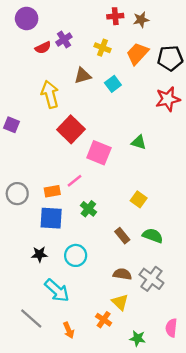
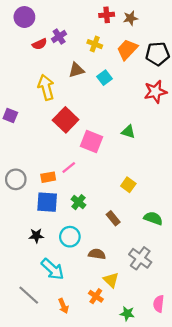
green cross: (88, 209) -> (79, 202), moved
green semicircle: (153, 236) -> (153, 218), moved
brown semicircle: (122, 274) -> (97, 254), moved

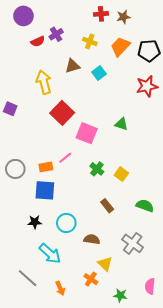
green cross: (79, 202) -> (97, 169), moved

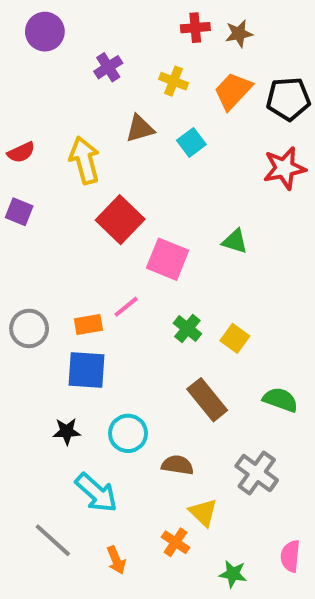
red semicircle: (38, 41) -> (21, 152), moved
brown rectangle: (107, 206) -> (207, 400), size x1.5

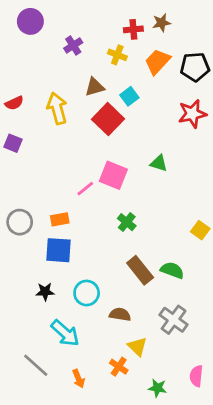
red cross: (195, 28) -> (133, 29), moved
red square: (120, 220) -> (108, 119), moved
pink line: (126, 307) -> (85, 189), moved
yellow square: (235, 338) -> (200, 230), moved
green semicircle: (280, 400) -> (172, 270), moved

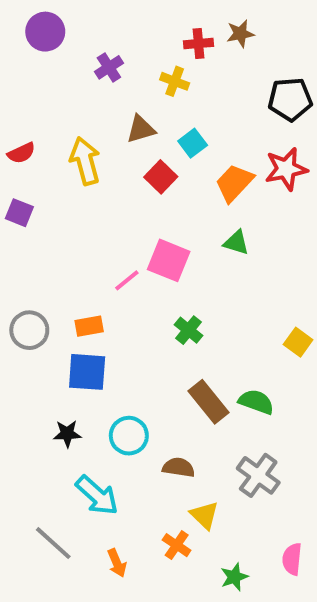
orange trapezoid: (157, 62) -> (234, 183), moved
red square: (108, 119) -> (161, 177), size x0.7
green star: (157, 388) -> (234, 577), turned -30

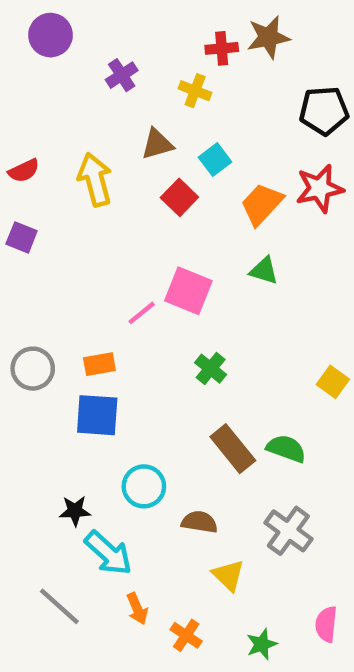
brown star: (240, 34) -> (268, 37), size x1.4
black star: (67, 434) -> (75, 511), moved
orange cross: (177, 545) -> (186, 635), moved
orange arrow: (117, 563) -> (137, 609), moved

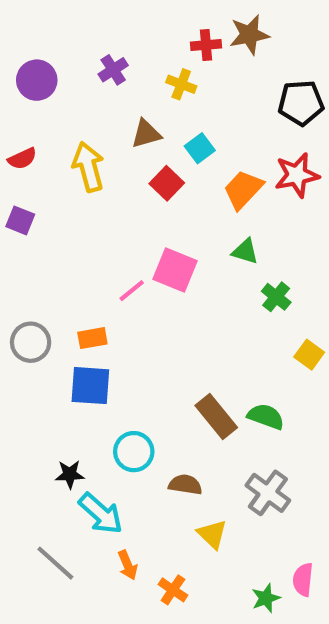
purple circle: (51, 35) -> (37, 80), moved
green cross: (211, 369) -> (276, 297), moved
green star: (262, 644) -> (266, 598), moved

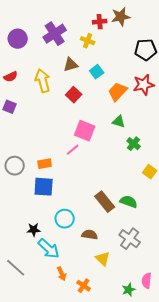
purple cross: (113, 70) -> (55, 34), size x1.6
red square: (167, 183) -> (74, 95), moved
pink line: (132, 291) -> (73, 150), moved
gray line: (55, 563) -> (16, 268), moved

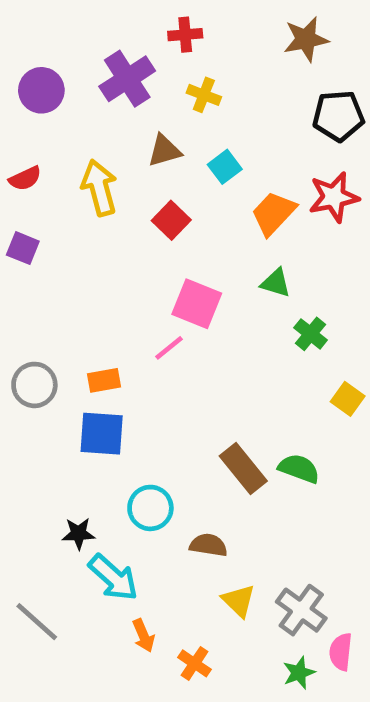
brown star: (121, 17) -> (306, 39), moved
red cross: (100, 22) -> (185, 35), moved
gray cross: (130, 239) -> (301, 610), moved

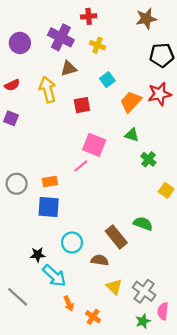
purple cross: (127, 79) -> (61, 37), turned -30
brown triangle: (164, 151) -> (69, 68), moved
red square: (171, 220) -> (82, 105), turned 35
brown rectangle: (243, 468) -> (116, 237), moved

